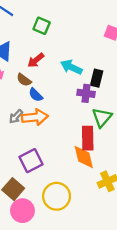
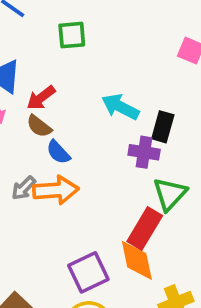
green square: (42, 26) -> (72, 35), turned -30
red arrow: (36, 60) -> (41, 98), moved
red rectangle: (88, 138) -> (145, 228), turned 30
purple square: (31, 161) -> (88, 272), moved

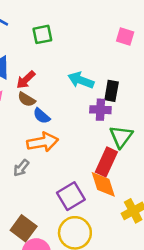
gray arrow: (24, 188) -> (21, 168), moved

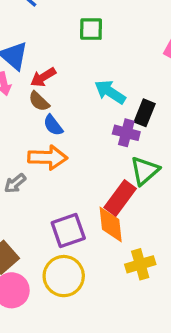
green square: (42, 34) -> (91, 29), moved

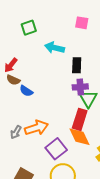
cyan arrow: (110, 92) -> (54, 48), moved
purple cross: (126, 133) -> (80, 87), moved
orange arrow: (48, 157) -> (36, 128), moved

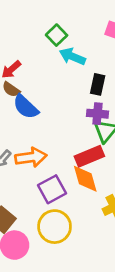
green square: (29, 28) -> (57, 35), moved, turned -35
blue semicircle: (26, 91) -> (26, 107), size x1.5
red rectangle: (80, 119) -> (89, 156), turned 40

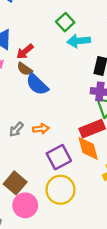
cyan arrow: (72, 56) -> (79, 41), turned -30
orange arrow: (31, 157) -> (41, 129), size x0.6

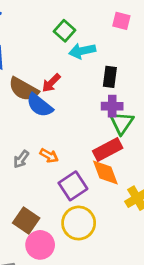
red arrow: (25, 52) -> (51, 83), moved
brown semicircle: (25, 69) -> (24, 89), size x1.6
orange arrow: (41, 129) -> (49, 156), turned 42

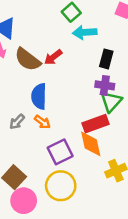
blue semicircle: (40, 105) -> (39, 96), moved, turned 45

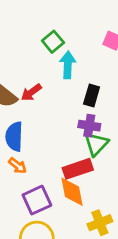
cyan arrow: (85, 32) -> (68, 65), turned 95

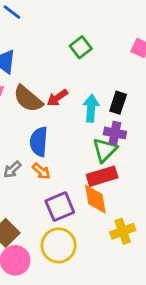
cyan arrow: (68, 65) -> (91, 108), moved
green triangle: (96, 144) -> (105, 150), moved

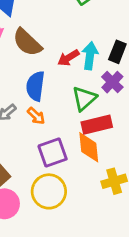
red arrow: (57, 98) -> (68, 58), moved
purple cross: (115, 133) -> (112, 82), turned 30
green triangle: (105, 150) -> (84, 99), moved

